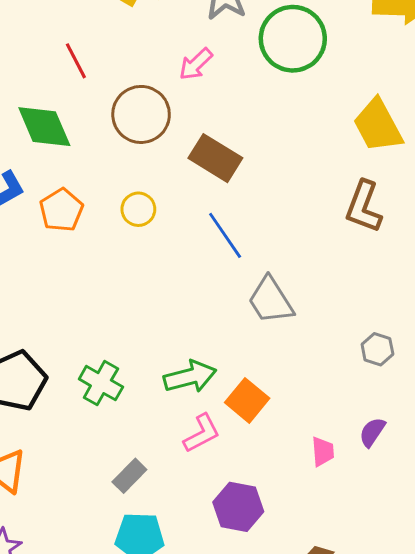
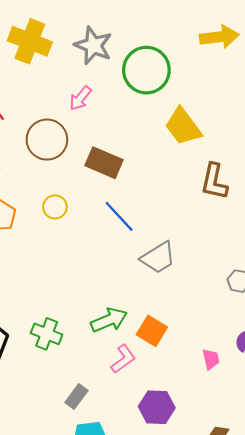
yellow trapezoid: (378, 126) -> (183, 127), moved
gray trapezoid: (271, 300) -> (158, 258), turned -81

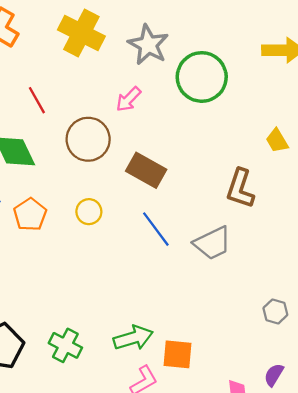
yellow trapezoid: (183, 127) -> (277, 141), moved, size x0.6
brown L-shape: (214, 182) -> (240, 189), moved
gray trapezoid: (158, 258) -> (212, 243), moved
orange square: (152, 331) -> (177, 354), turned -32

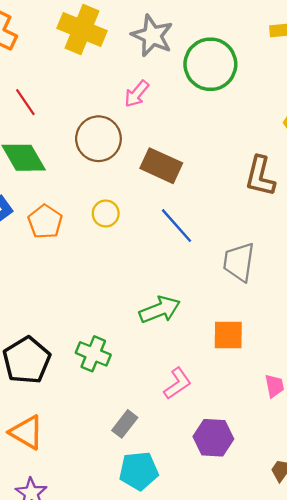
red line: (37, 100) -> (25, 102), moved
gray trapezoid: (212, 243) -> (239, 262), moved, turned 129
green arrow: (133, 338) -> (160, 310), moved
orange square: (177, 354) -> (228, 335), moved

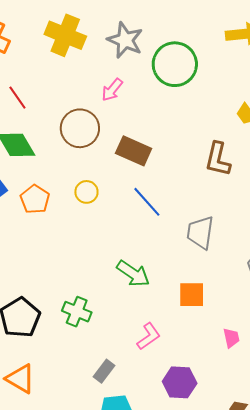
green arrow: (160, 310) -> (133, 274), turned 56

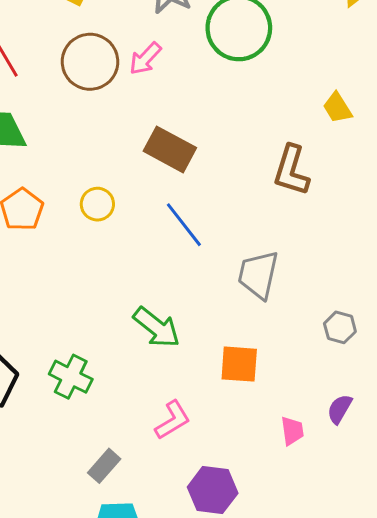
brown circle: (80, 128) -> (90, 62), moved

